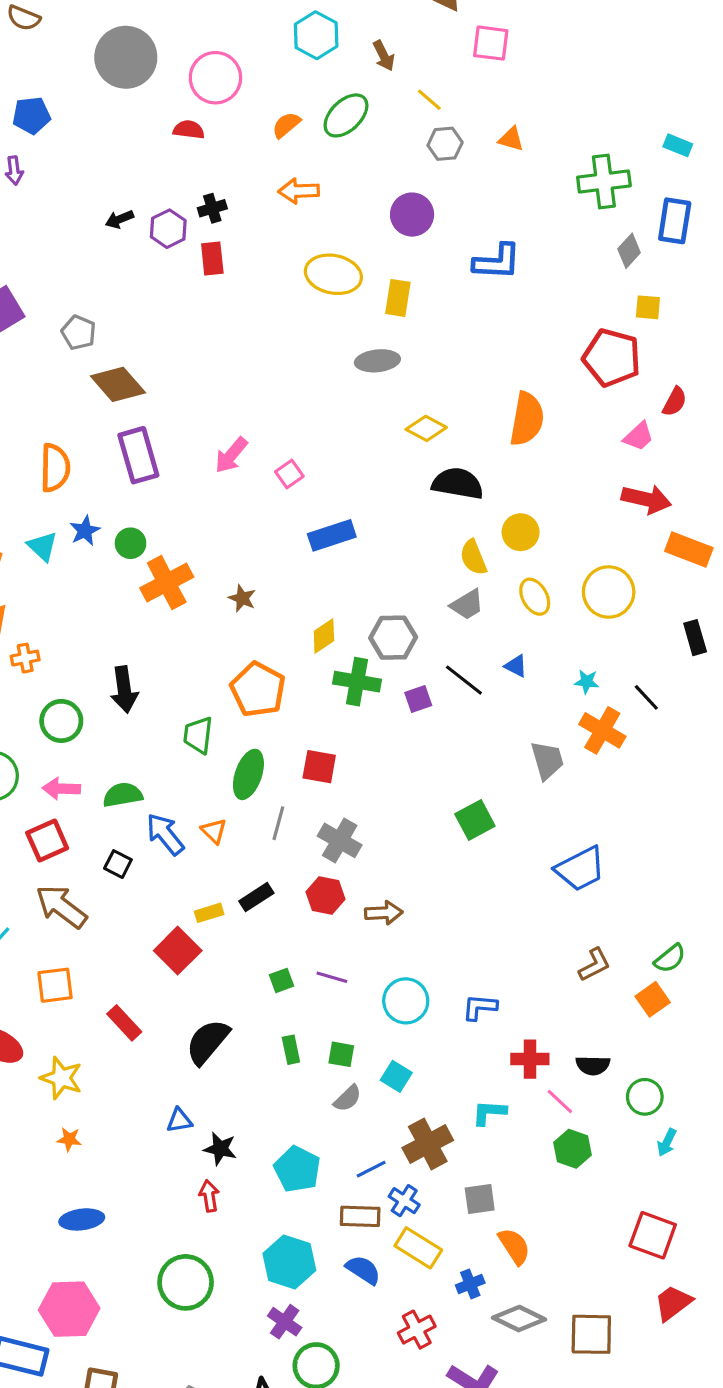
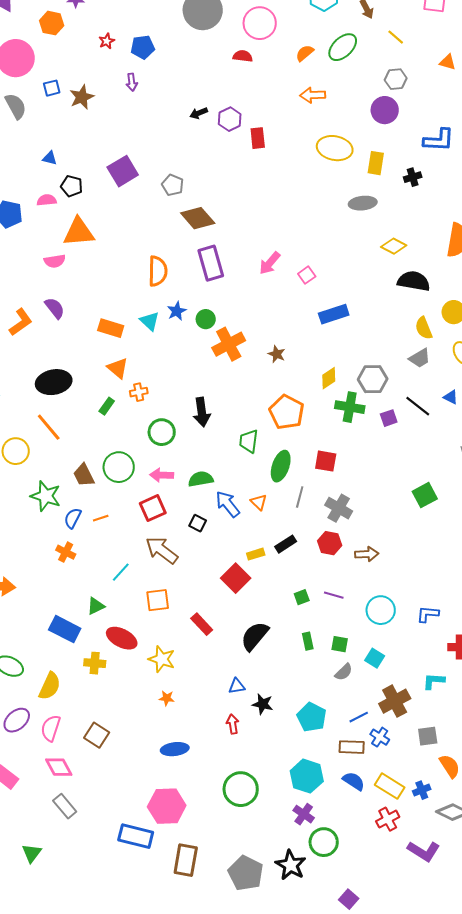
gray hexagon: (445, 144) -> (396, 79), moved
black cross: (212, 208) -> (413, 177), moved
red arrow: (209, 1196) -> (233, 724), moved
yellow rectangle: (418, 1248) -> (390, 786), moved

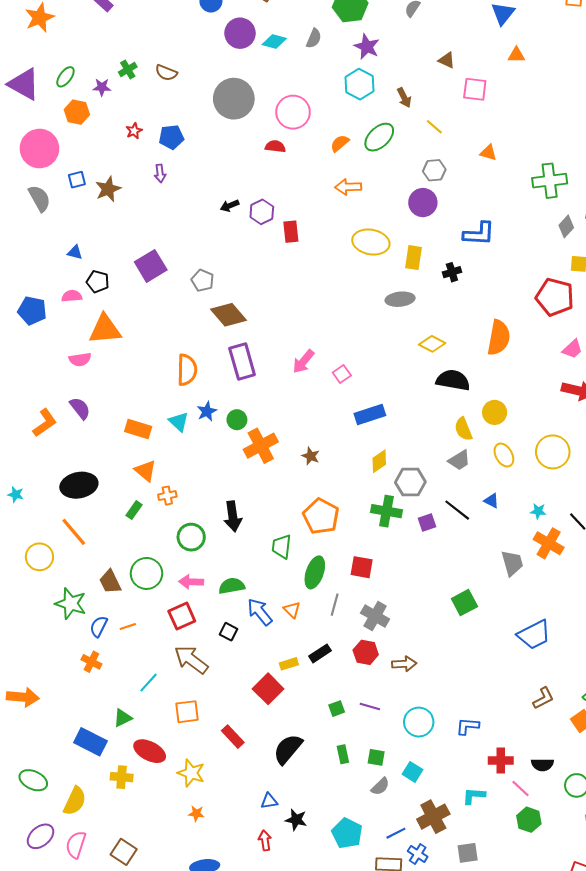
yellow diamond: (329, 378) -> (379, 461), moved

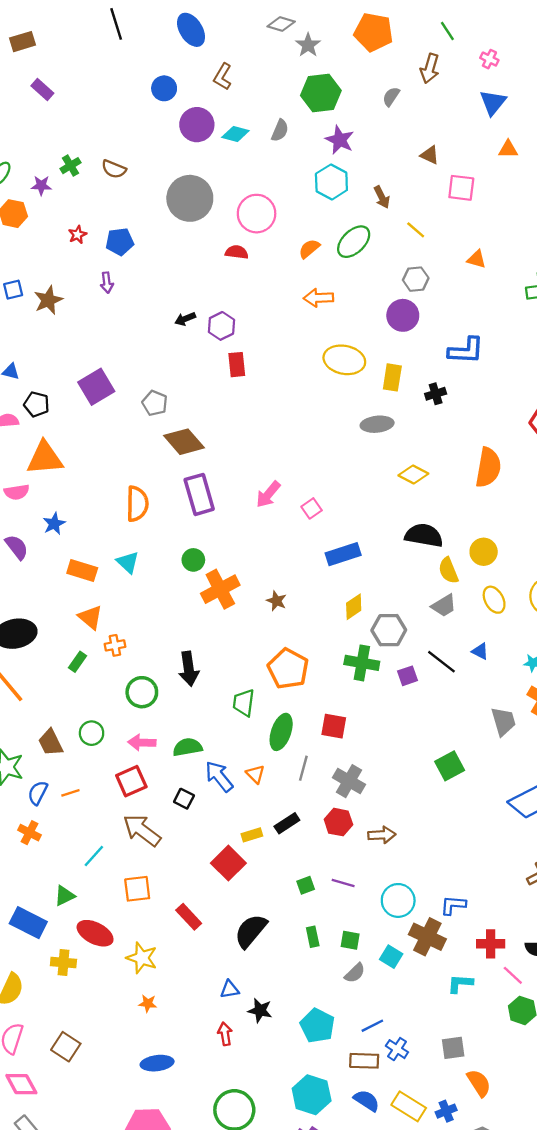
red rectangle: (291, 232) -> (237, 365), moved
black semicircle: (453, 380) -> (424, 535), moved
blue star: (207, 411) -> (54, 524), moved
green circle: (147, 573) -> (92, 733), size x0.7
brown cross: (433, 817) -> (427, 937), moved, turned -36

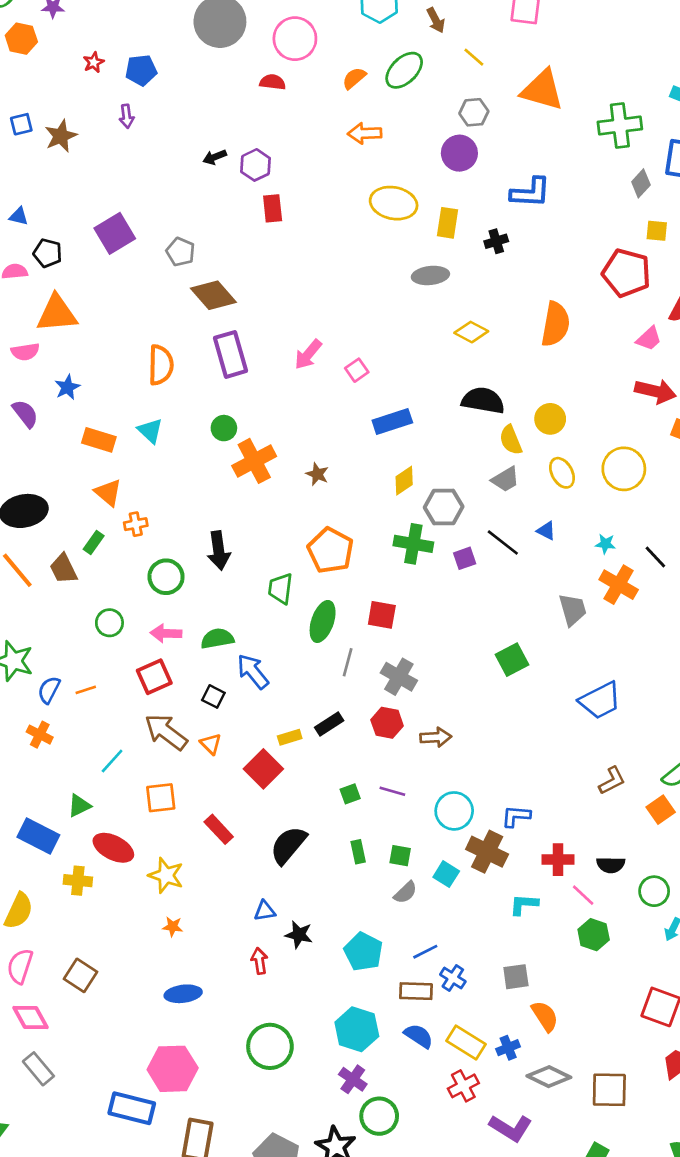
orange triangle: (477, 259) -> (542, 90), size x2.0
brown trapezoid: (51, 742) -> (63, 569), moved
orange triangle: (255, 774) -> (211, 744), moved

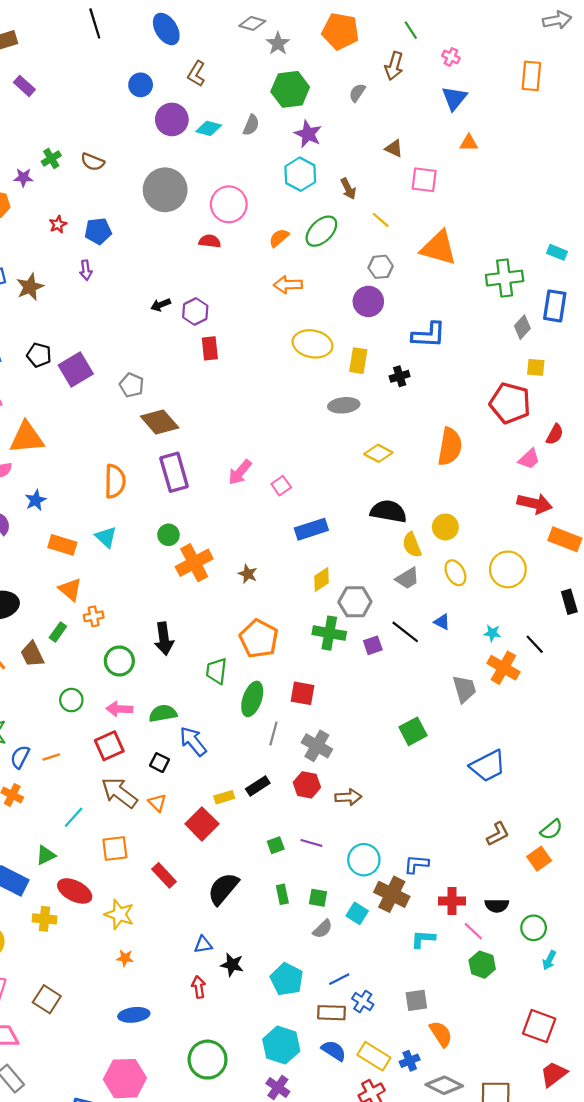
black pentagon: (48, 253) -> (39, 355), moved

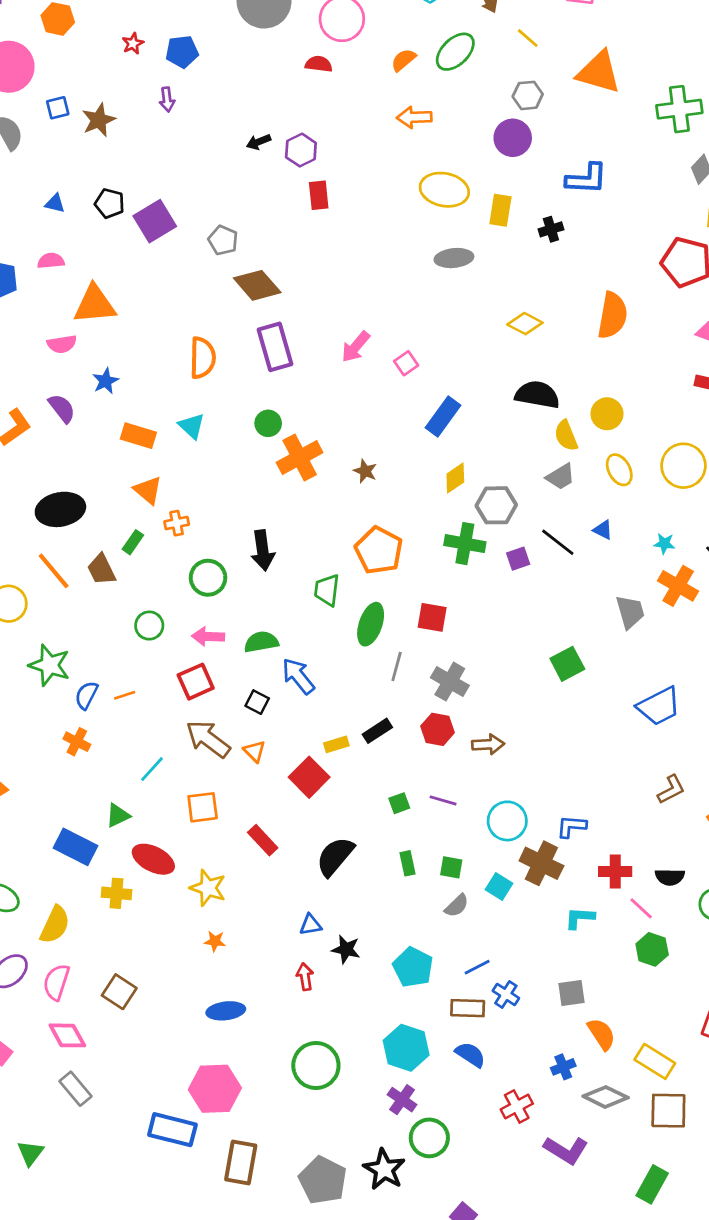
gray ellipse: (344, 405) -> (454, 258), moved
blue rectangle: (311, 529) -> (443, 417), turned -36
yellow rectangle: (374, 1056) -> (655, 1061), moved

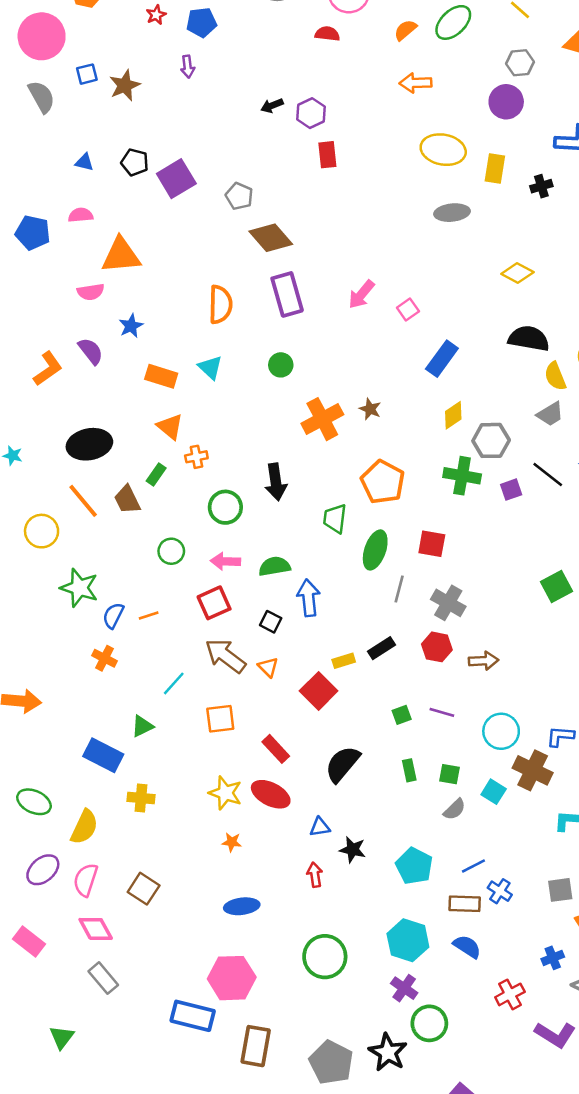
orange cross: (300, 457) -> (322, 419), moved
blue arrow: (298, 676) -> (308, 598), turned 33
red ellipse: (153, 859) -> (271, 794), moved

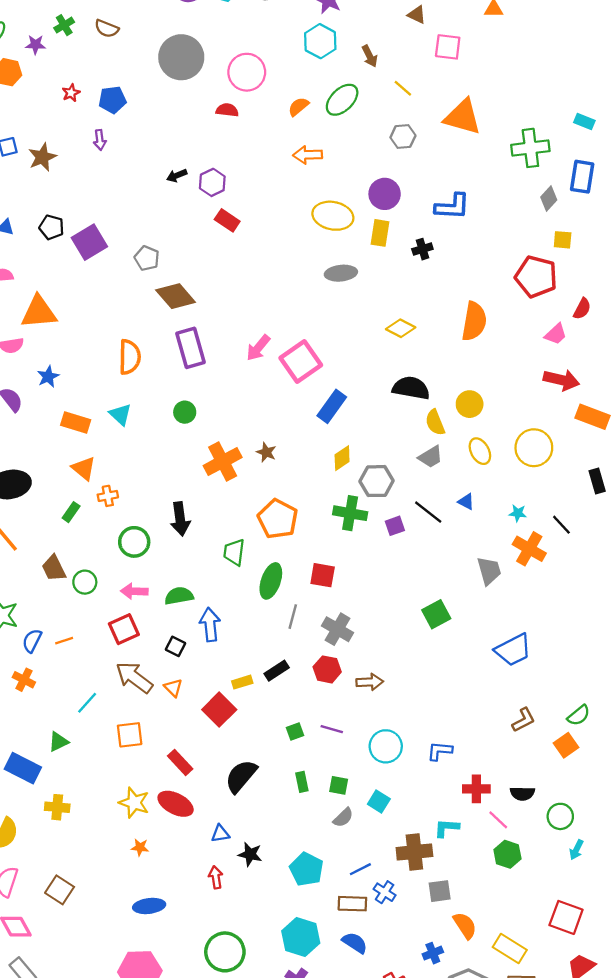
purple circle: (506, 102) -> (385, 194), moved
red rectangle: (327, 155) -> (227, 220), turned -50
pink square: (408, 310) -> (301, 362), size x2.0
brown trapezoid: (127, 500) -> (54, 568), moved
brown cross: (533, 770) -> (414, 852), moved, turned -32

